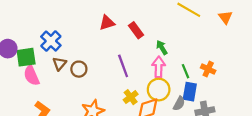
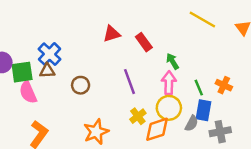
brown triangle: (59, 64) -> (47, 71), moved, turned 48

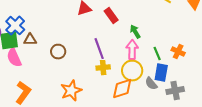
blue cross: (50, 54) -> (15, 26), moved
yellow cross: (138, 116) -> (103, 68), moved, turned 32
gray semicircle: (192, 123) -> (151, 84), turned 112

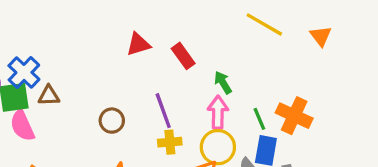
brown circle: (58, 52) -> (112, 121), moved
orange cross: (178, 52) -> (294, 116), size x1.5

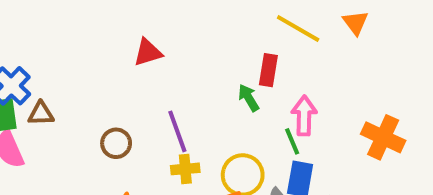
orange triangle: (321, 36) -> (355, 23), moved
red rectangle: (183, 56) -> (268, 70), moved, turned 45
pink arrow: (218, 112) -> (304, 116), moved
orange cross: (294, 116) -> (383, 137), moved

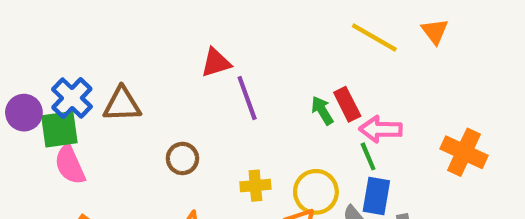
red rectangle: (268, 70) -> (347, 104), moved, turned -36
brown triangle: (41, 114) -> (122, 104), moved, size x1.4
pink arrow: (304, 116) -> (381, 129), turned -90
purple line: (177, 131) -> (247, 98), moved

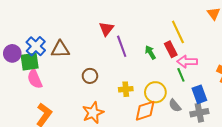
yellow line: (374, 38) -> (178, 32), moved, turned 35
red triangle: (216, 63) -> (106, 29), turned -35
green arrow: (322, 111) -> (150, 52), moved
blue rectangle: (376, 196) -> (199, 94), moved, turned -30

